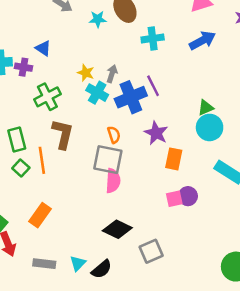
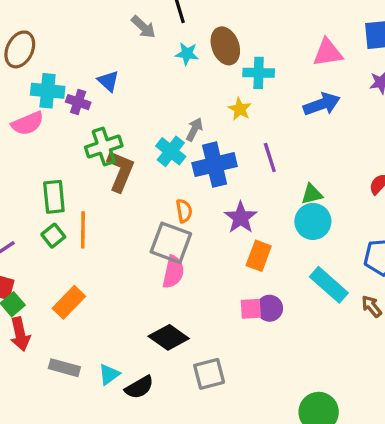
cyan cross: (153, 38) -> (259, 73), moved
yellow star: (86, 73) -> (240, 109), moved
purple line: (153, 86) -> (270, 157), moved
brown L-shape: (63, 134) -> (120, 171), moved

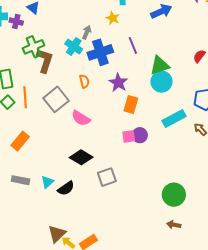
green triangle: (312, 194) -> (160, 65), size x1.5
gray square: (171, 243) -> (56, 99), moved, turned 35
pink semicircle: (173, 272) -> (81, 118), turned 114
cyan rectangle: (329, 285) -> (174, 118), turned -65

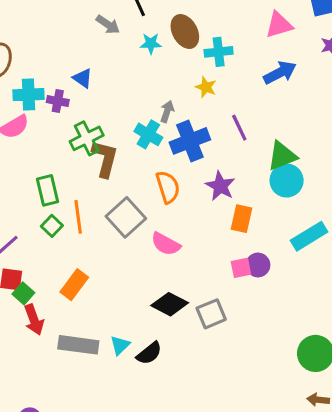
orange semicircle: (84, 81) -> (168, 187), size x1.5
gray square: (107, 177) -> (211, 314), moved
gray rectangle: (20, 180) -> (78, 345), size x1.4

